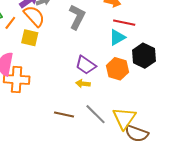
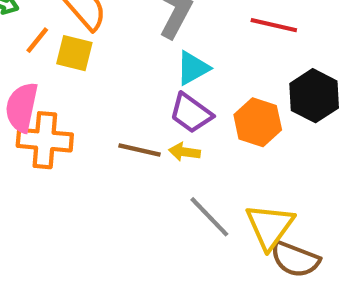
orange line: (10, 23) -> (37, 40), moved
cyan triangle: (117, 37) -> (193, 68), moved
brown line: (64, 115) -> (139, 150), moved

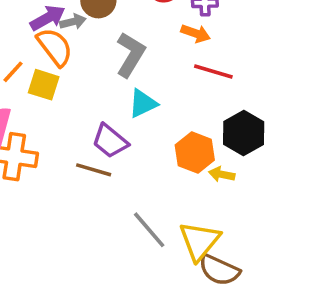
purple trapezoid: (191, 113) -> (110, 141), moved
yellow arrow: (184, 152) -> (222, 174), moved

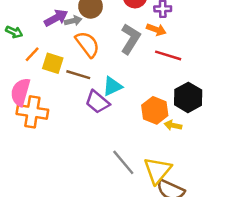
orange semicircle: (55, 47) -> (87, 44), moved
gray L-shape: (130, 55) -> (130, 39), moved
cyan triangle: (143, 103) -> (112, 86), moved
brown line: (94, 170) -> (78, 75), moved

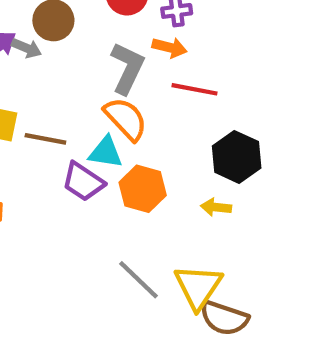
gray arrow: (73, 21) -> (27, 48), turned 42
orange semicircle: (87, 44) -> (126, 119), moved
cyan triangle: (112, 86) -> (106, 152), turned 40
orange hexagon: (155, 110) -> (143, 189), moved

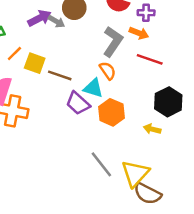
orange semicircle: (126, 119) -> (108, 71), size x0.7

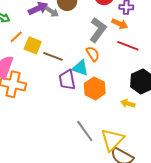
purple trapezoid: (78, 103) -> (67, 80), turned 35

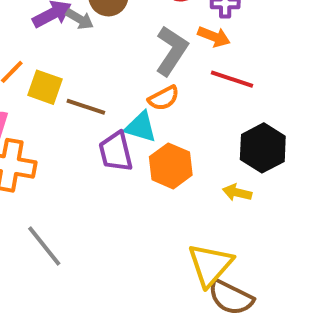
orange semicircle: (93, 54) -> (164, 98), turned 98
gray line: (85, 131) -> (44, 246), moved

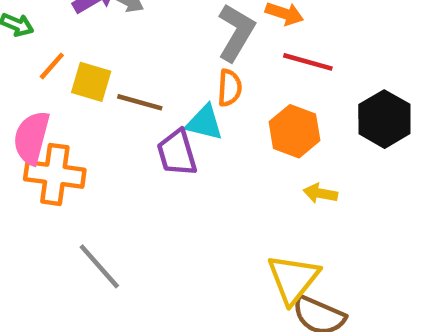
orange semicircle: (164, 98) -> (230, 88), turned -56
black hexagon: (263, 148) -> (384, 119), moved
orange hexagon: (171, 166) -> (295, 131), moved

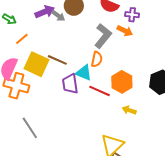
red line: (308, 62) -> (99, 91), moved
yellow square: (91, 82) -> (37, 64), moved, size x1.4

